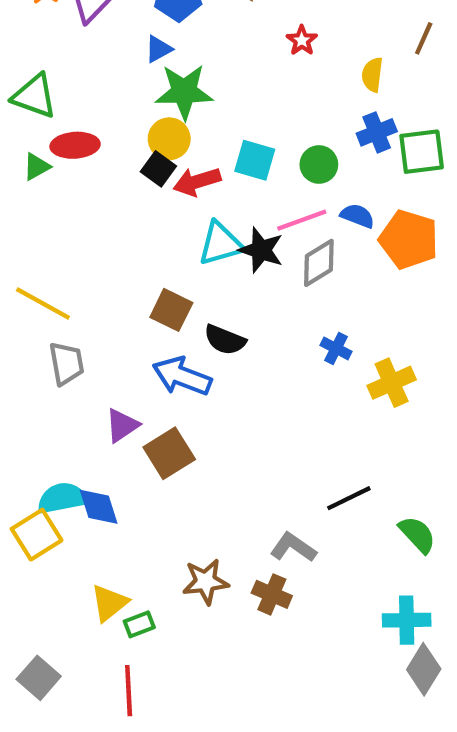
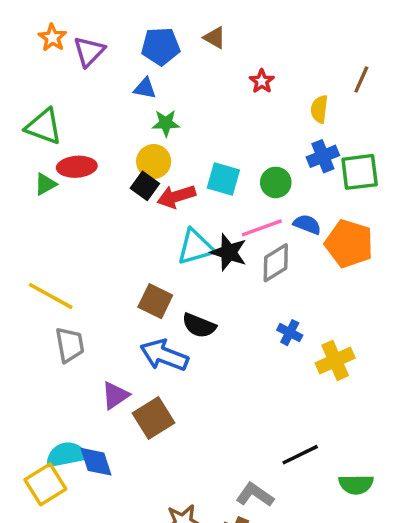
blue triangle: (158, 49) -> (145, 88), turned 40
green star: (184, 92) -> (166, 123), size x0.6
green semicircle: (417, 535) -> (356, 484), turned 132

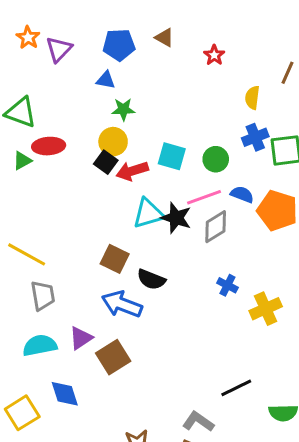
red star: (262, 81) -> (214, 55), moved
cyan semicircle: (66, 455) -> (40, 345), moved

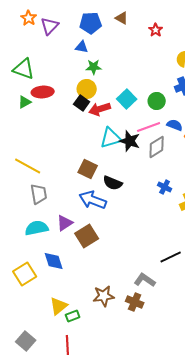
cyan square: (172, 156) -> (127, 99), turned 30

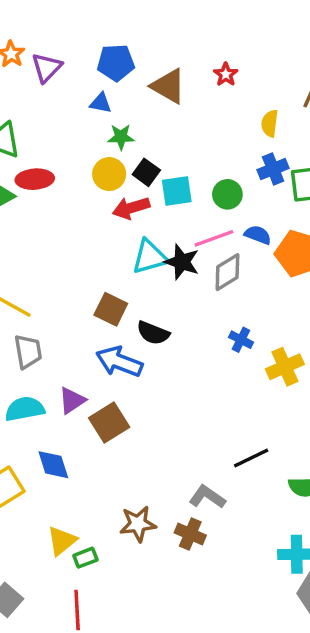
brown triangle: (122, 18) -> (168, 86), moved, size x1.6
cyan square: (127, 99) -> (177, 191), turned 36
black square: (82, 103) -> (146, 172), moved

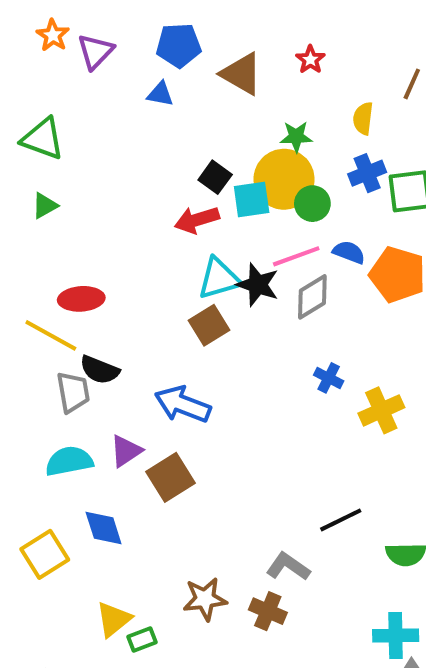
green star: (121, 137) -> (296, 137), moved
yellow circle: (109, 174) -> (284, 179), moved, size x1.5
red ellipse: (35, 179) -> (81, 299), moved
brown square: (111, 309) -> (209, 325), moved, turned 32
black semicircle: (153, 333) -> (99, 370), moved

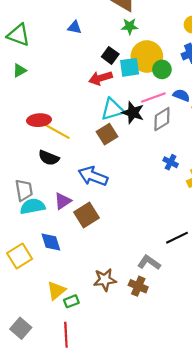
blue triangle: (160, 94) -> (75, 27), moved
green star: (296, 137) -> (130, 26), moved
yellow line: (51, 335) -> (56, 131), moved
gray trapezoid: (73, 392) -> (24, 190), moved

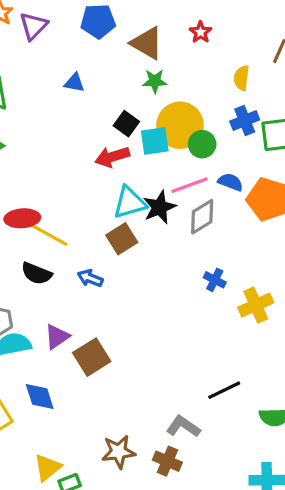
black star: (133, 113) -> (160, 207), turned 30
blue arrow: (93, 176) -> (90, 278), moved, size x0.6

